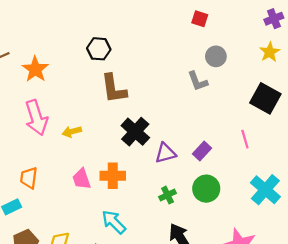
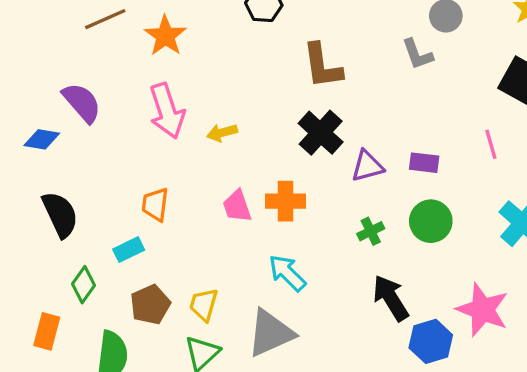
brown L-shape: (114, 89) -> (322, 66), moved
purple rectangle: (202, 151) -> (424, 163), turned 54

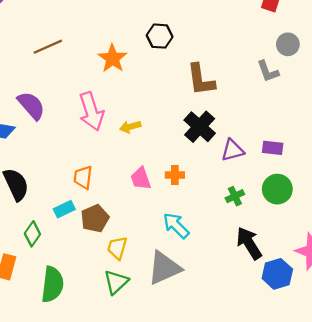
orange star: (165, 36) -> (113, 58), moved
orange cross: (286, 201) -> (175, 175), size x0.7
brown pentagon: (150, 305) -> (95, 218), moved

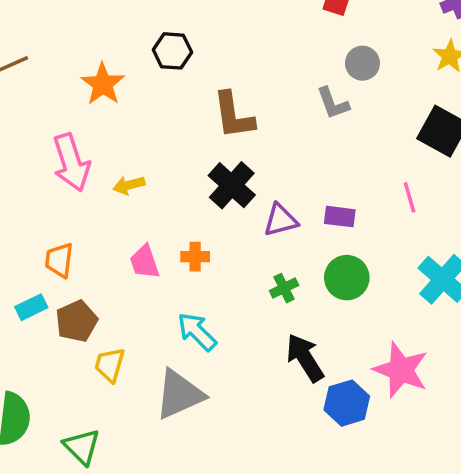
green triangle: (116, 282) -> (82, 447), moved, turned -32

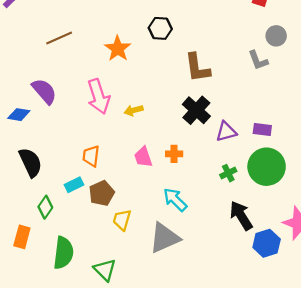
green circle: (347, 278) -> (267, 167), size x1.4

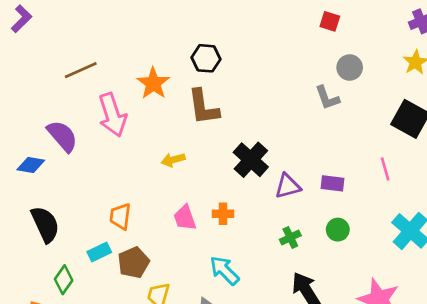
brown L-shape: (197, 68) -> (203, 107), moved
pink arrow: (99, 96) -> (112, 115), moved
green circle: (267, 167) -> (338, 230), size x0.5

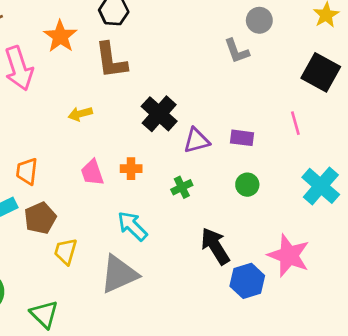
green cross: (290, 237) -> (182, 187), moved

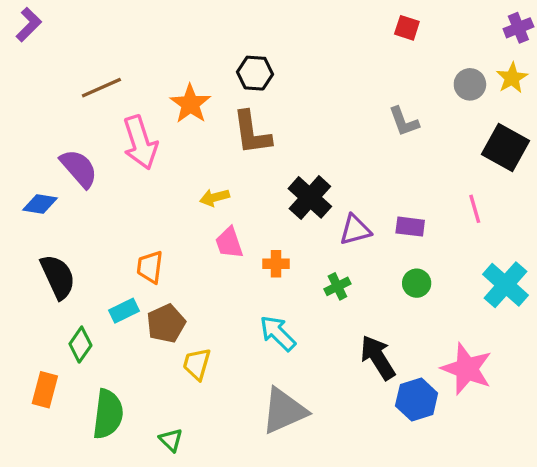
gray circle: (259, 20) -> (470, 84), moved
pink trapezoid: (92, 173) -> (229, 243), moved
gray triangle: (119, 274) -> (284, 411), moved
green triangle: (44, 314) -> (171, 440), size x0.7

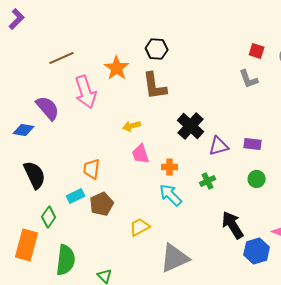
red square: (407, 28) -> (257, 51), moved
cyan arrow: (278, 333) -> (171, 195), moved
yellow trapezoid: (197, 364) -> (140, 227), moved, turned 45
orange rectangle: (45, 390) -> (27, 245), size x1.4

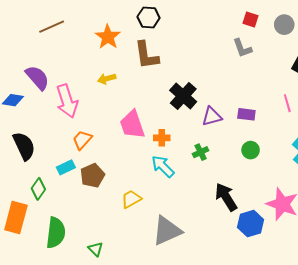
pink arrow: (86, 92) -> (67, 101), moved
yellow arrow: (132, 126) -> (107, 79), moved
pink trapezoid: (141, 154) -> (132, 125), size x1.4
orange trapezoid: (92, 169) -> (82, 140), turned 35

